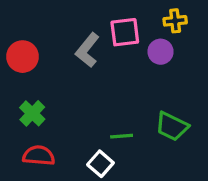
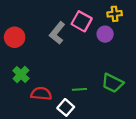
pink square: (125, 32) -> (82, 21), turned 36
red semicircle: (39, 156) -> (41, 94), moved

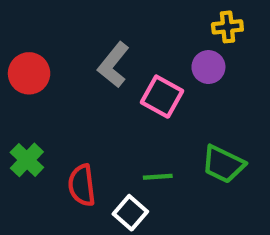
pink square: (82, 21) -> (162, 97), moved
green cross: (21, 74) -> (27, 160), moved
red semicircle: (41, 94) -> (82, 185), turned -102

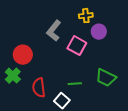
yellow cross: (227, 27) -> (86, 16), moved
red circle: (29, 73) -> (23, 55), moved

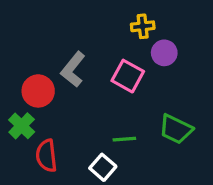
gray L-shape: (54, 31) -> (73, 69), moved
red semicircle: (39, 88) -> (46, 156), moved

